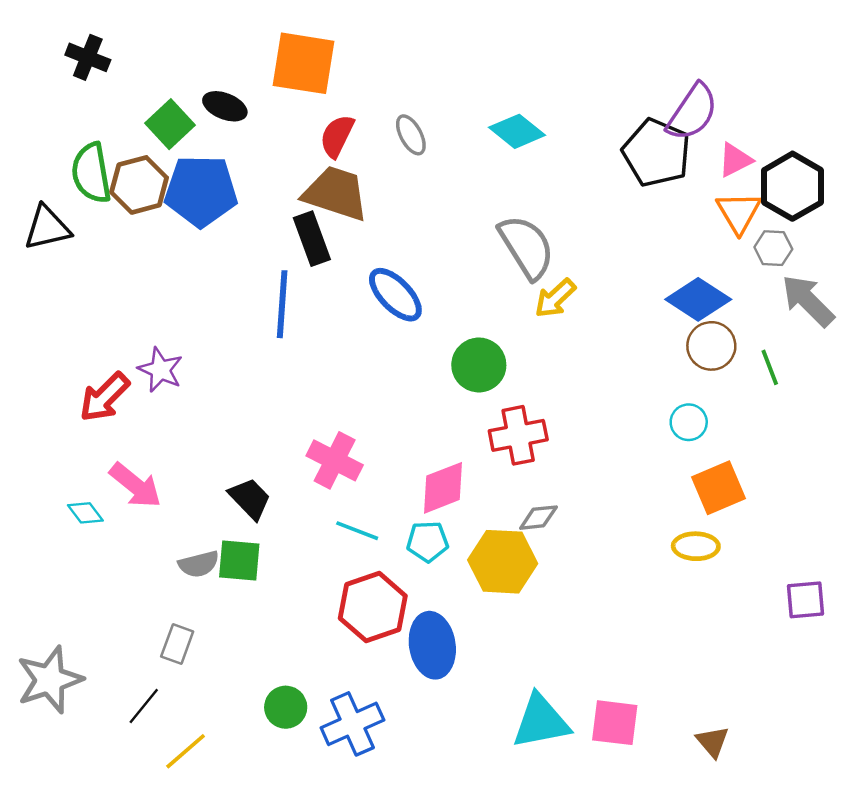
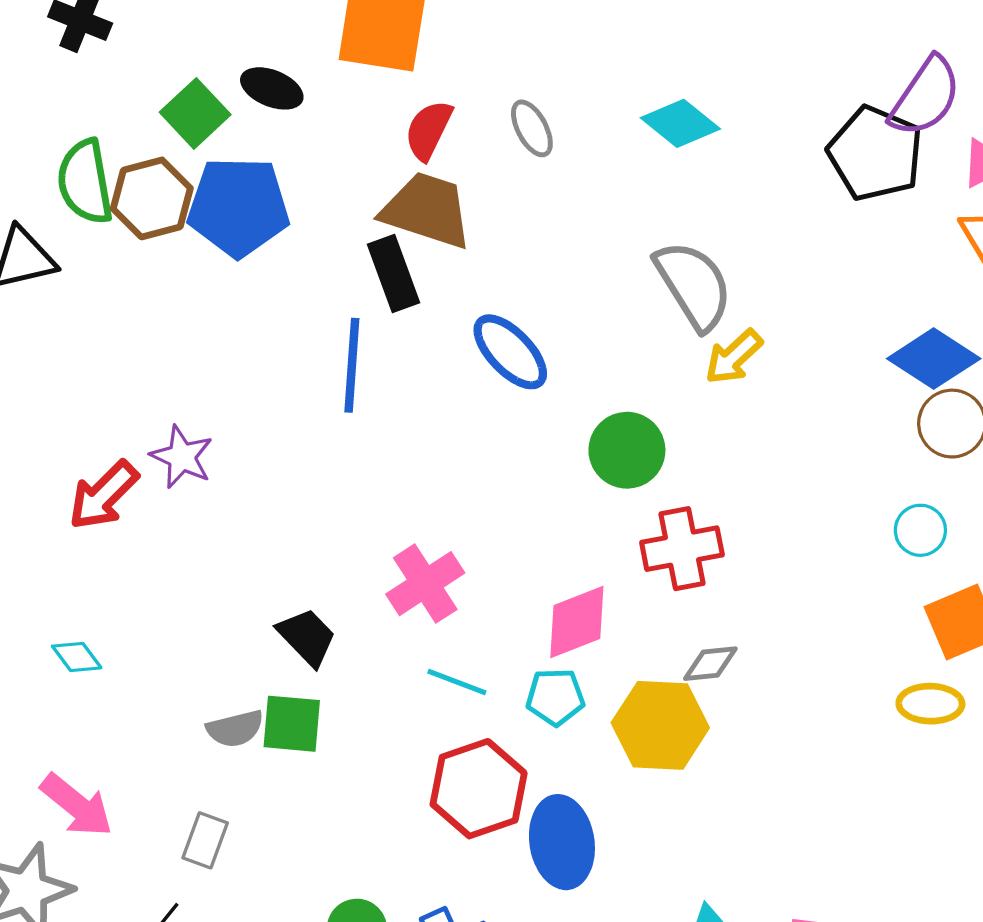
pink cross: (335, 460) -> (425, 584), turned 30
pink arrow: (135, 485) -> (77, 805), moved

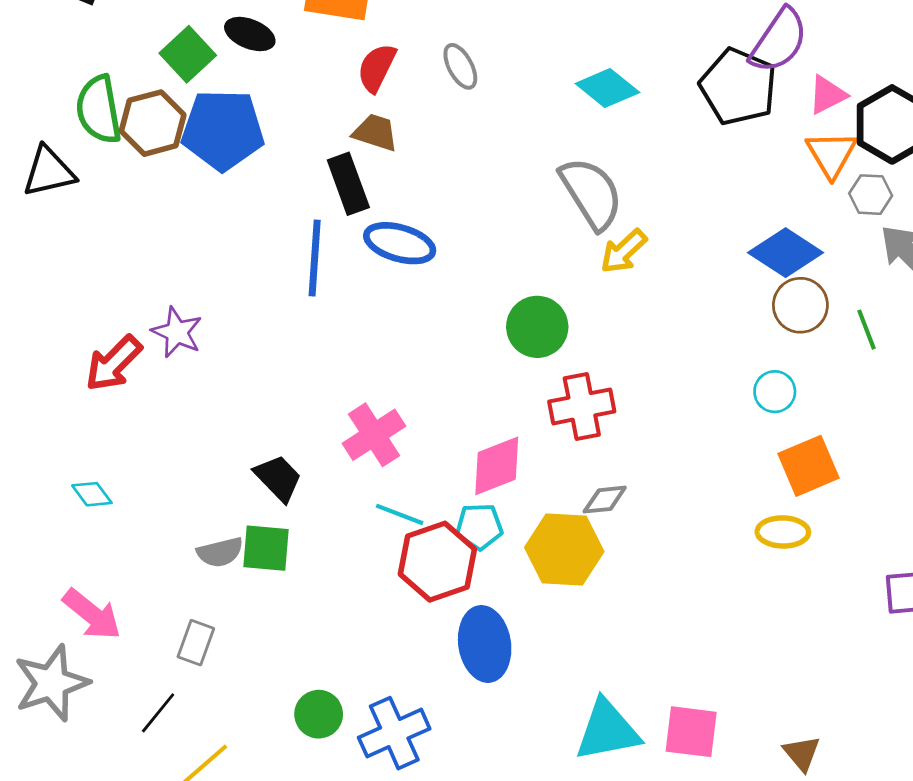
cyan diamond: (680, 123) -> (607, 88), moved
brown trapezoid: (427, 210) -> (375, 133), size x0.6
blue ellipse: (510, 352) -> (400, 243), moved, turned -30
red hexagon: (479, 789) -> (437, 562), moved

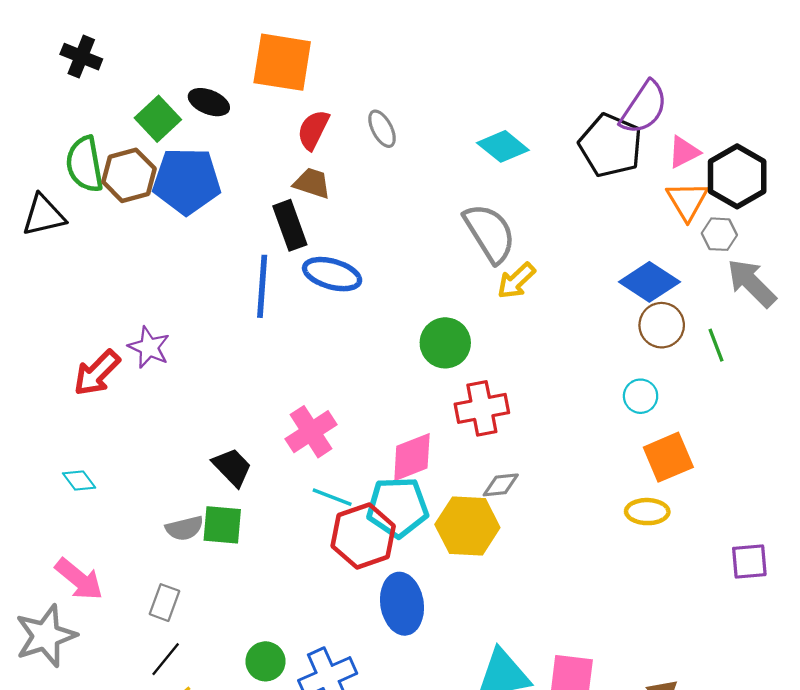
cyan pentagon: (479, 527) -> (398, 507), size x1.6
black line: (158, 713) -> (166, 659), moved

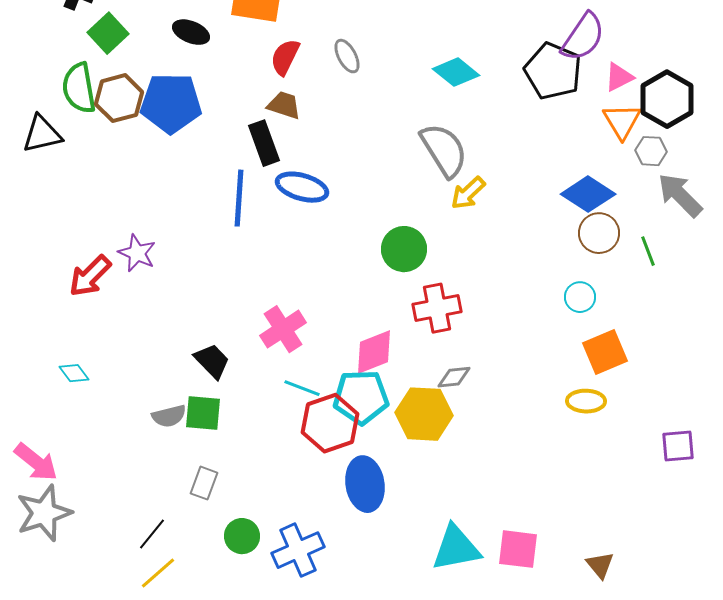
green square: (158, 119) -> (108, 33), moved
pink arrow: (79, 579) -> (36, 462), moved
gray rectangle: (165, 603) -> (204, 483), moved

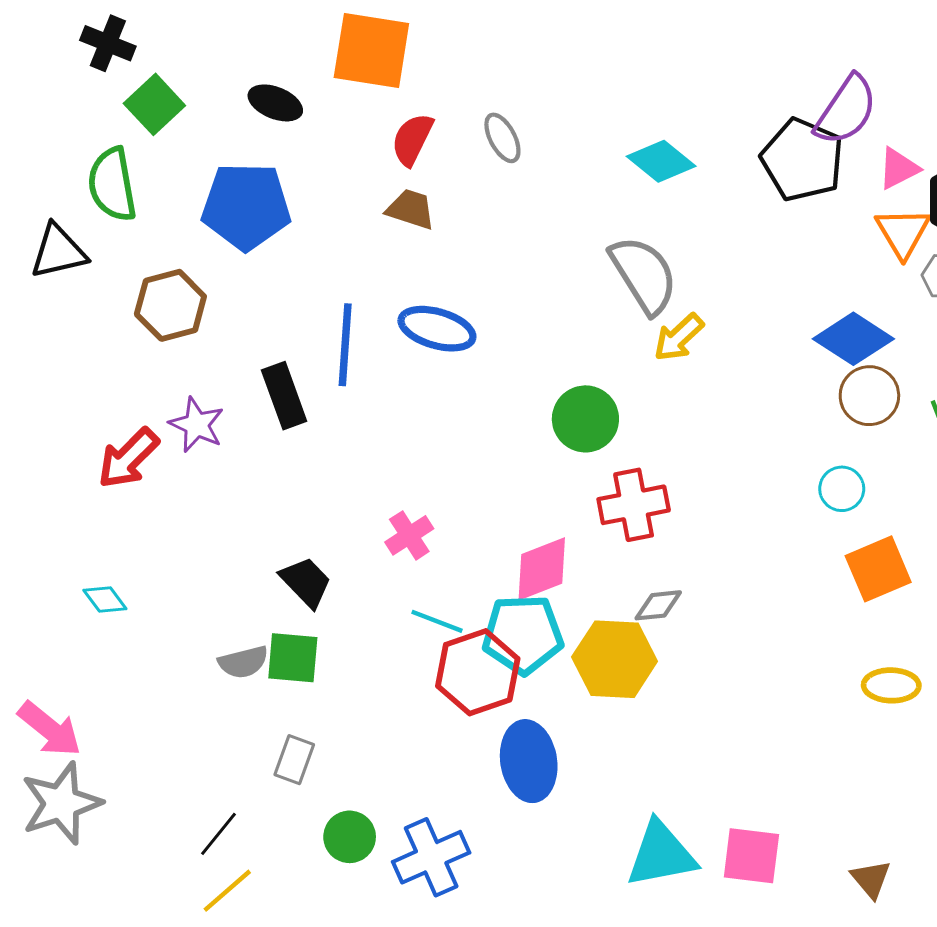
brown hexagon: (119, 98) -> (170, 305), moved
black rectangle: (264, 143) -> (284, 396), moved
pink cross: (283, 329) -> (409, 535), size x0.7
yellow ellipse: (586, 401) -> (891, 685), moved

